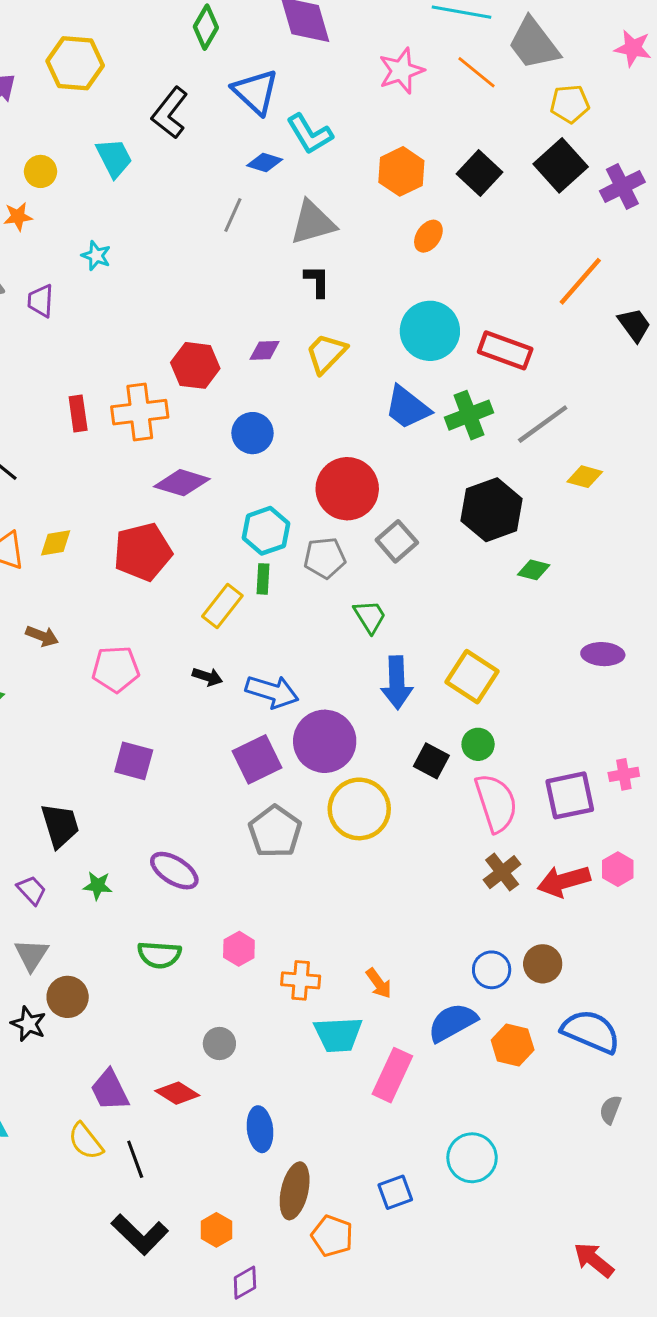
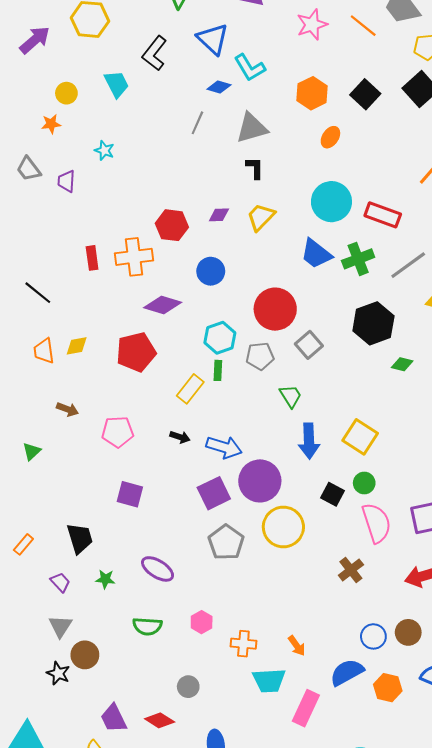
brown cross: (502, 872) -> (351, 570), moved

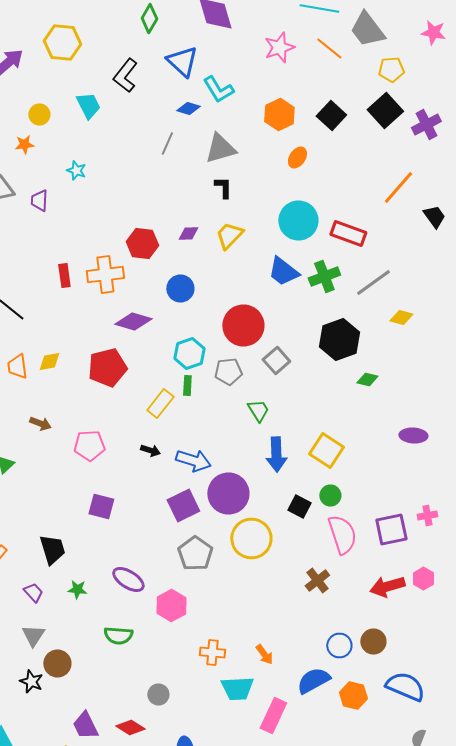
pink hexagon: (202, 622) -> (171, 606), moved, size x1.4

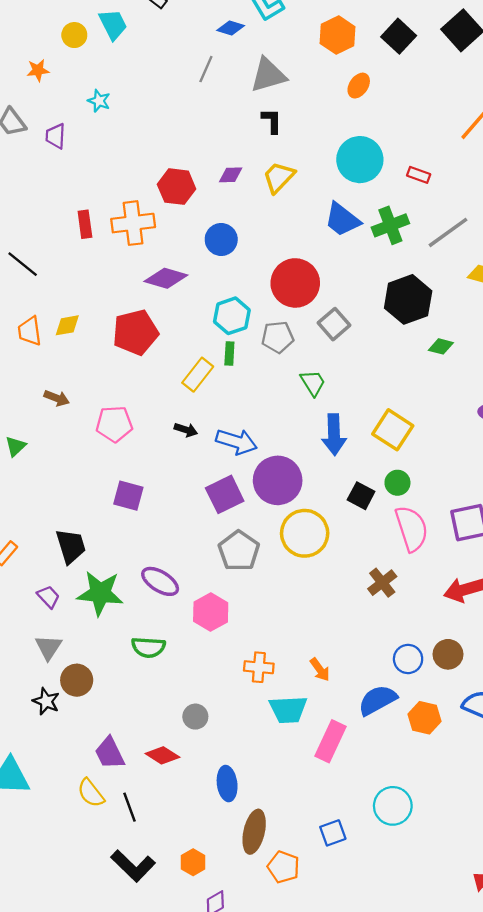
yellow circle: (39, 114) -> (74, 35), moved
red rectangle: (348, 234) -> (419, 175), size x0.6
green star: (77, 590) -> (100, 593), size x2.0

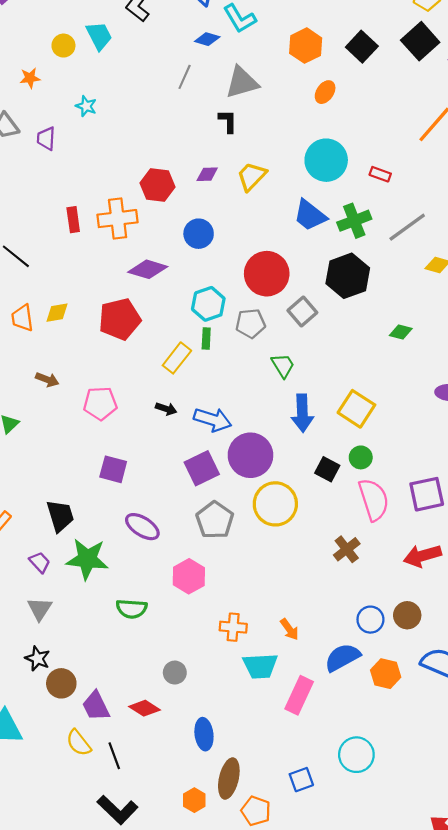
black L-shape: (272, 121) -> (228, 121), moved
black hexagon: (408, 299) -> (348, 276), moved
purple ellipse: (160, 581) -> (142, 527), moved
brown circle: (77, 680) -> (61, 683), moved
orange hexagon: (193, 862) -> (194, 800), moved

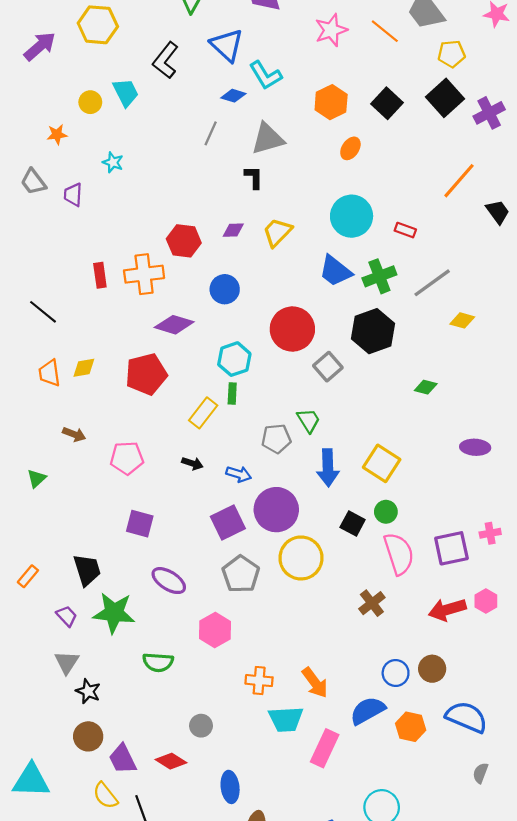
gray pentagon: (250, 323) -> (276, 439), moved
blue arrow: (213, 420) -> (239, 474), size x0.7
orange arrow: (289, 629) -> (315, 683), size x1.4
black star: (38, 658) -> (88, 691), moved

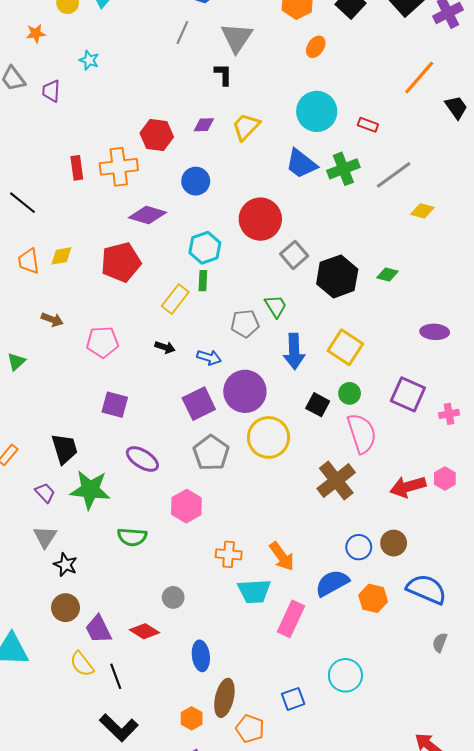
gray triangle: (268, 139) -> (237, 38), turned -40
black hexagon: (373, 331) -> (337, 276), moved
purple square: (451, 548) -> (408, 394), moved, turned 36
brown cross: (372, 603) -> (336, 481), size x1.5

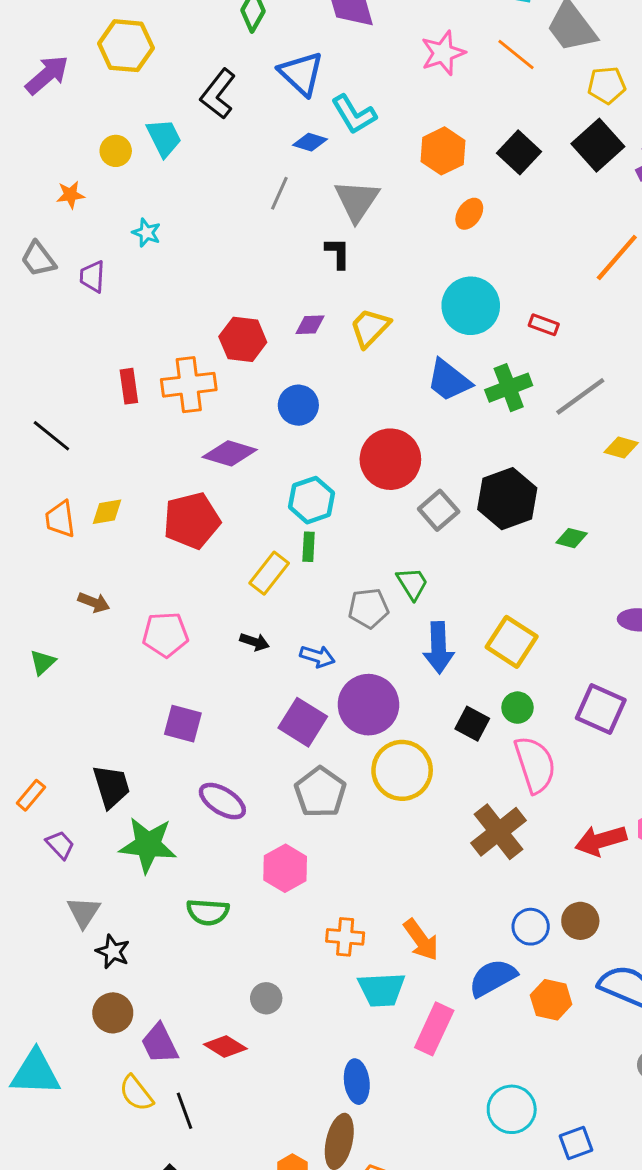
black hexagon: (337, 276) -> (507, 499), moved
purple square: (199, 404) -> (303, 722), turned -32
purple trapezoid: (45, 493) -> (60, 845), moved
blue ellipse: (201, 656) -> (357, 1082), moved
blue square: (293, 699) -> (576, 1143), moved

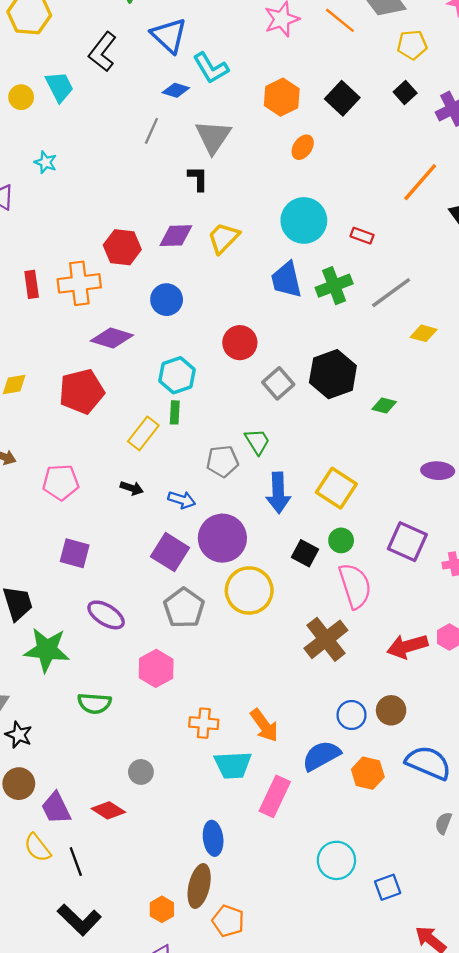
black square: (598, 145) -> (405, 92), size x0.6
purple diamond: (310, 325) -> (176, 236), size x1.4
blue trapezoid: (449, 380) -> (286, 280), turned 39
red circle: (390, 459) -> (240, 343), size x0.7

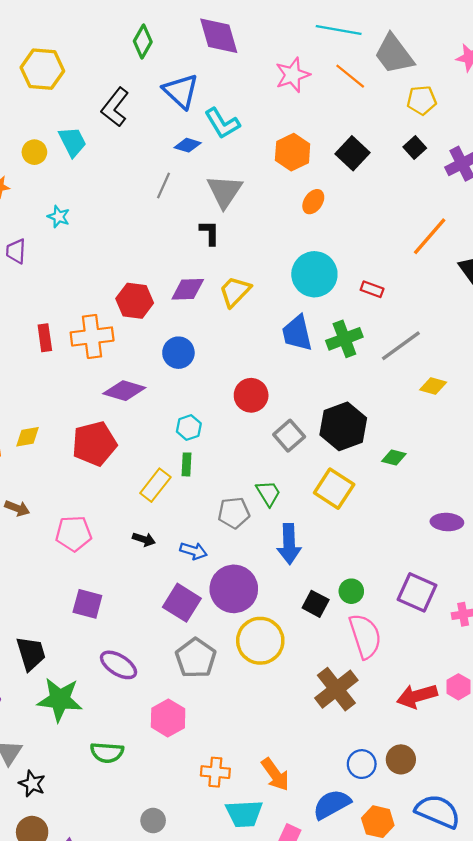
cyan hexagon: (177, 375) -> (189, 428), size x0.7
yellow square: (336, 488) -> (334, 489), moved

